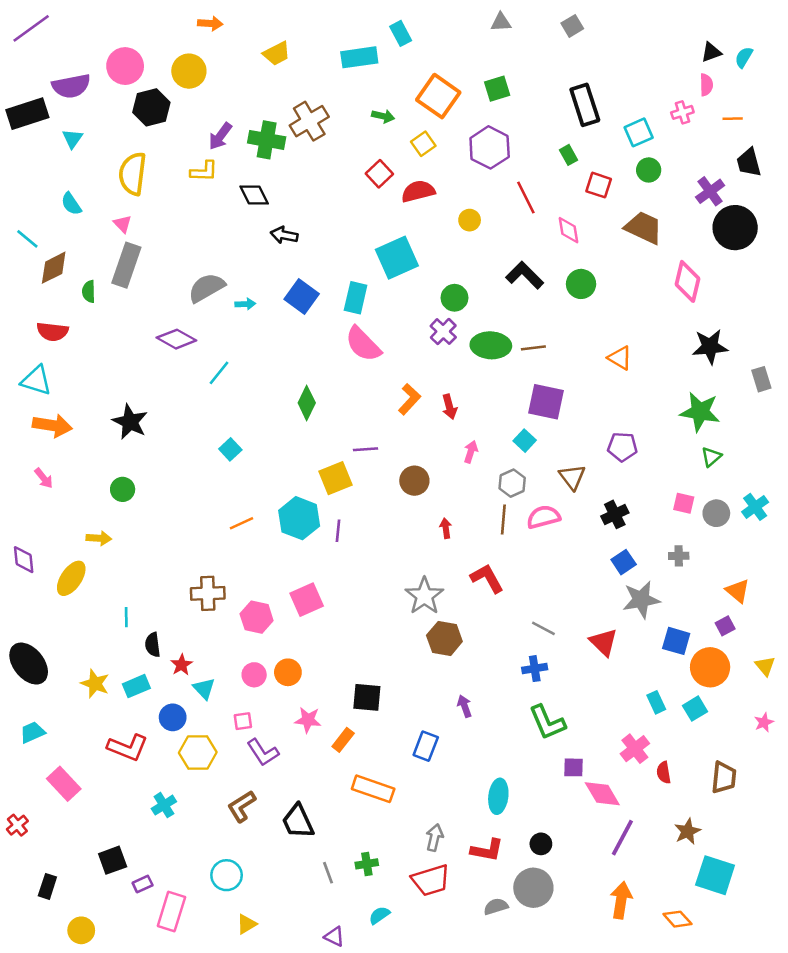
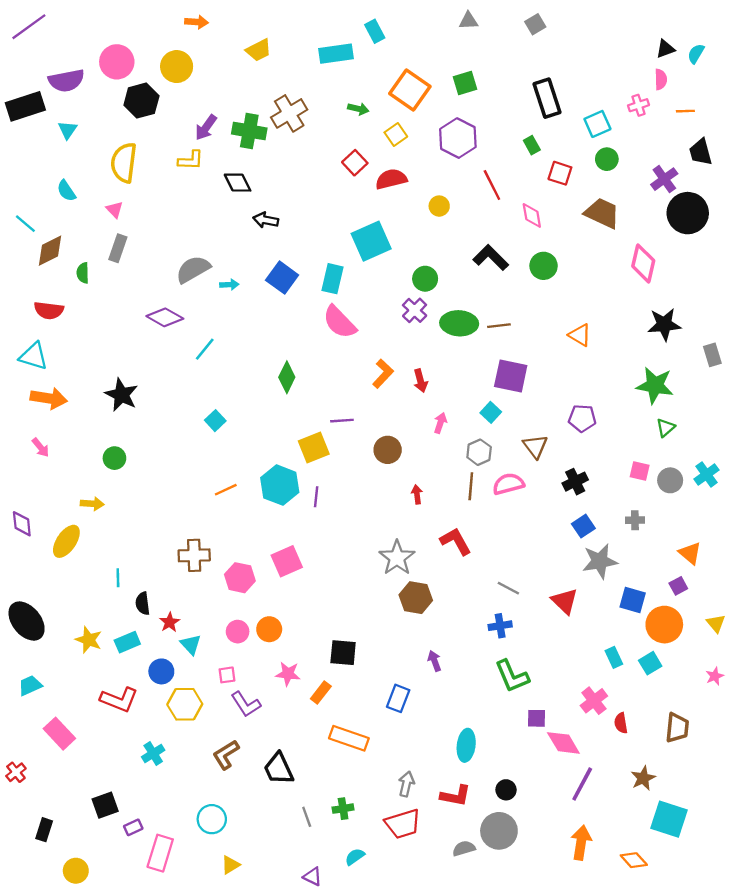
gray rectangle: (126, 265) -> (118, 248), size x0.7

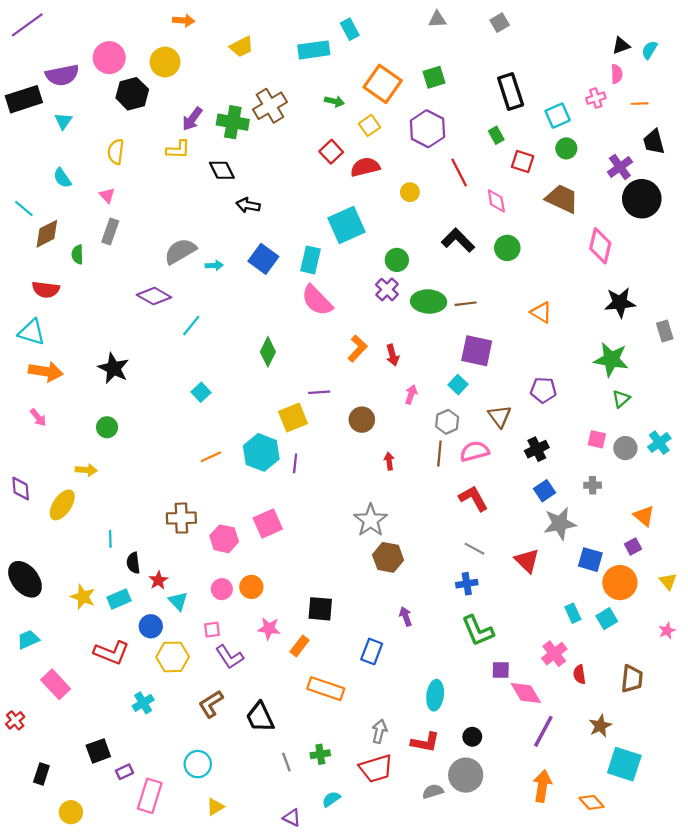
yellow semicircle: (124, 163) -> (116, 152), size x0.7
red L-shape: (456, 541) -> (473, 498), moved

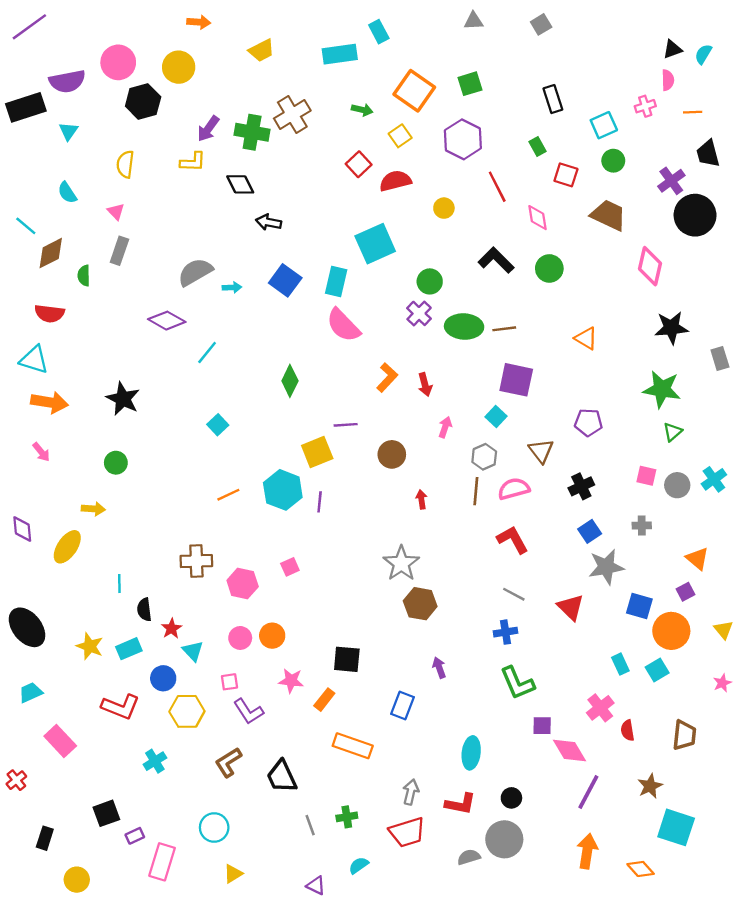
black rectangle: (511, 92) -> (553, 99), size x0.7
pink square: (268, 524) -> (290, 567), size x0.6

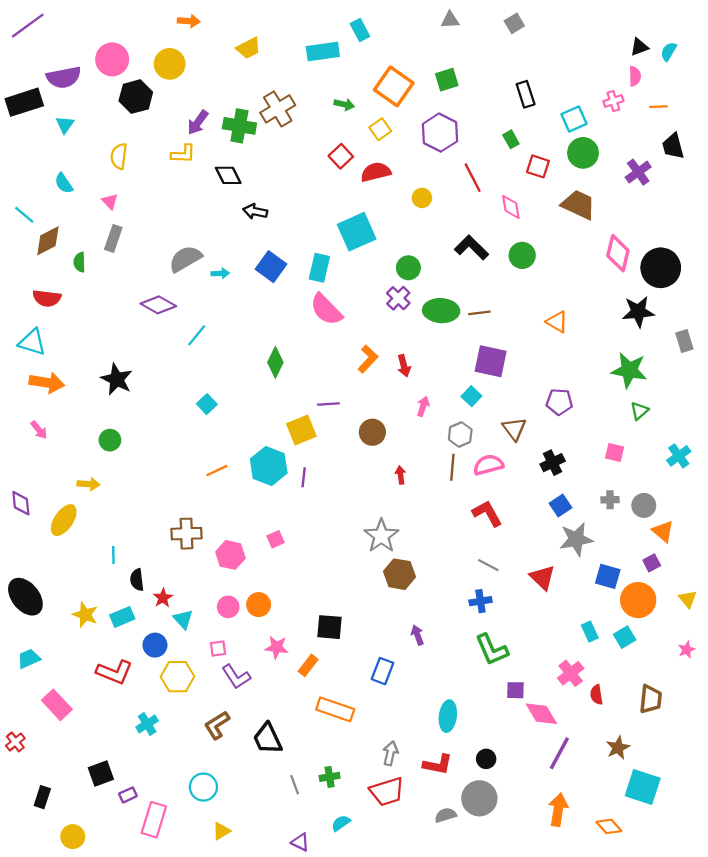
green circle: (613, 161) -> (583, 153), size x1.4
black circle: (695, 215) -> (661, 268), moved
gray circle: (677, 485) -> (644, 505), moved

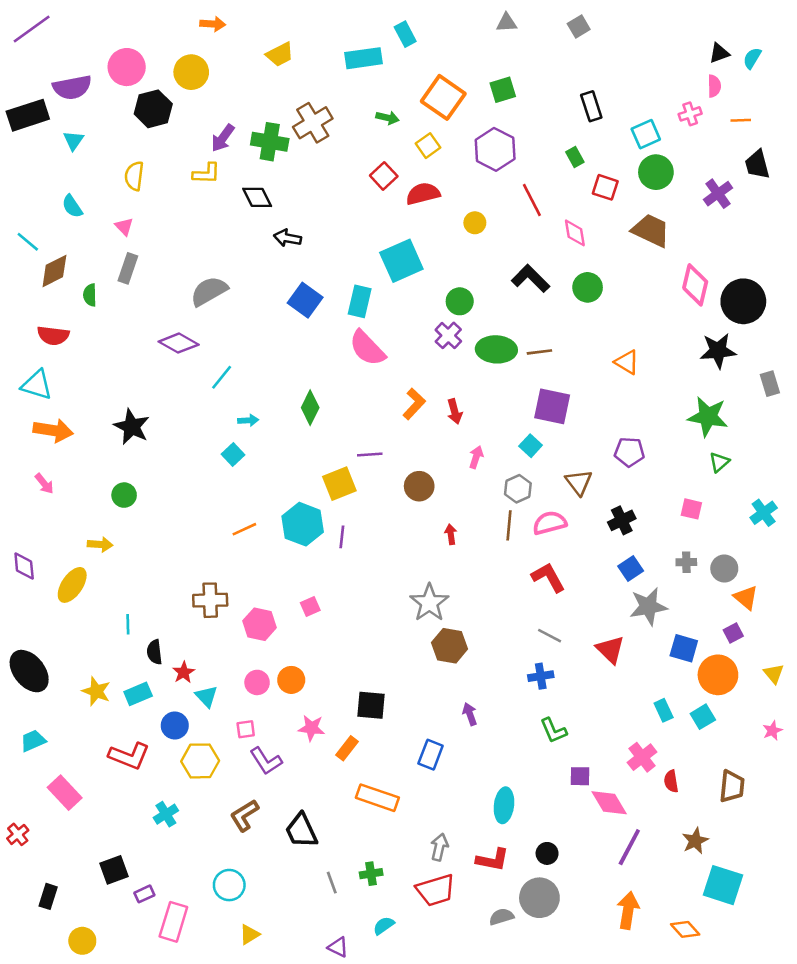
cyan arrow: (220, 273) -> (248, 420), moved
green L-shape: (492, 650) -> (553, 731), size x0.7

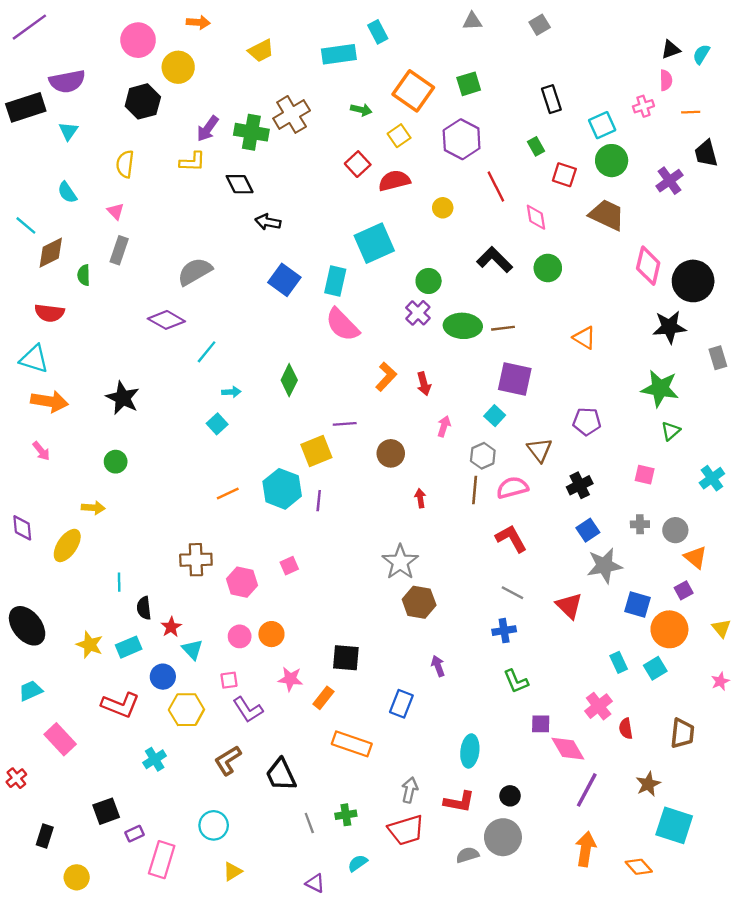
pink circle: (127, 67) -> (138, 40), moved

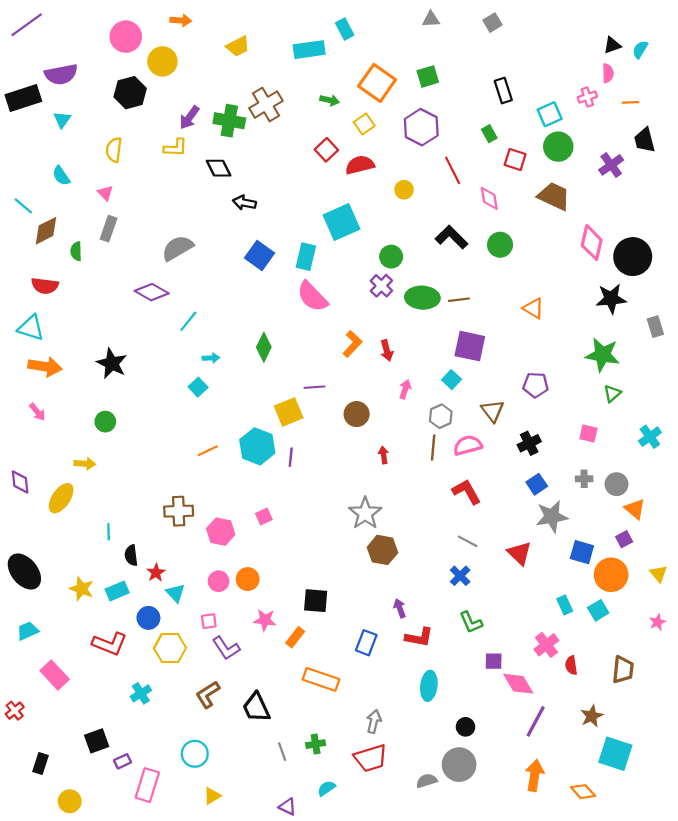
blue cross: (504, 631) -> (460, 576), turned -36
red L-shape: (459, 802) -> (419, 637), moved

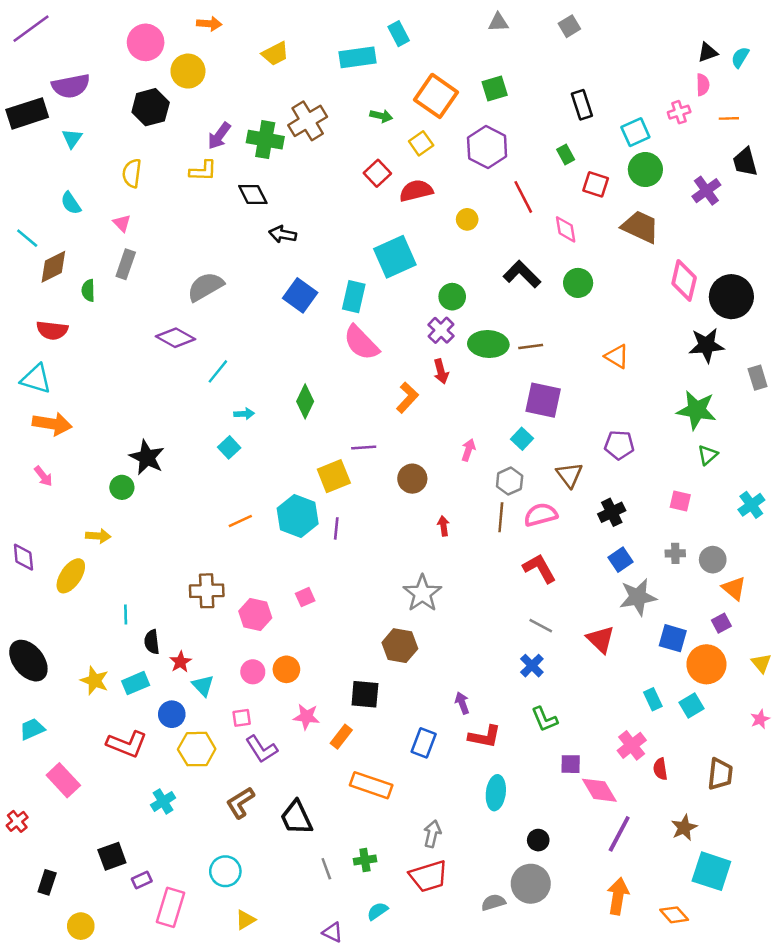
red arrow: (387, 350) -> (441, 371), moved
black star: (112, 363) -> (147, 457), moved
brown hexagon: (382, 550) -> (400, 646), moved

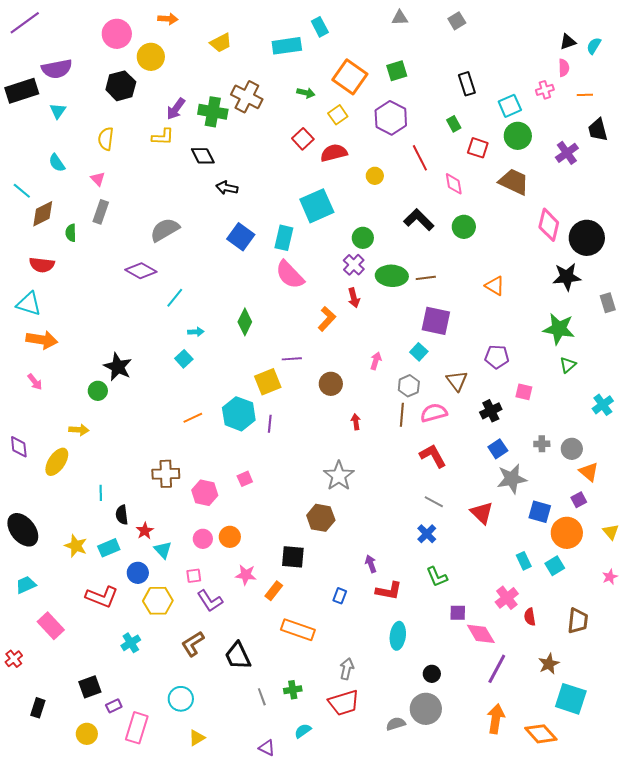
brown cross: (308, 121) -> (247, 97), turned -32
pink square: (680, 501) -> (524, 392), moved
blue rectangle: (424, 743) -> (340, 596), size x0.7
orange diamond: (674, 915) -> (541, 734), size x1.4
yellow circle: (81, 926) -> (87, 734), moved

